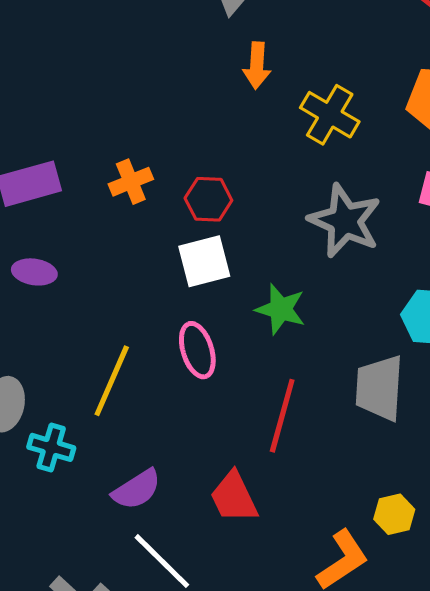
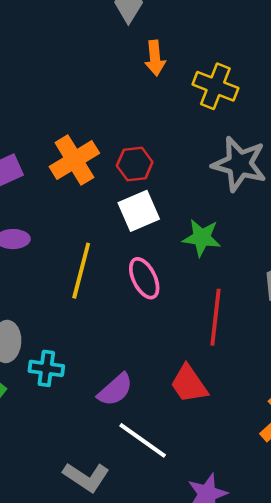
orange cross: (131, 182) -> (74, 160), size x1.5
yellow line: (112, 381) -> (81, 271), moved

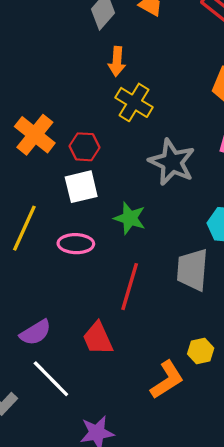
yellow cross: (215, 86) -> (134, 102), moved
orange cross: (74, 160) -> (35, 135), turned -30
pink ellipse: (144, 278) -> (76, 244), turned -72

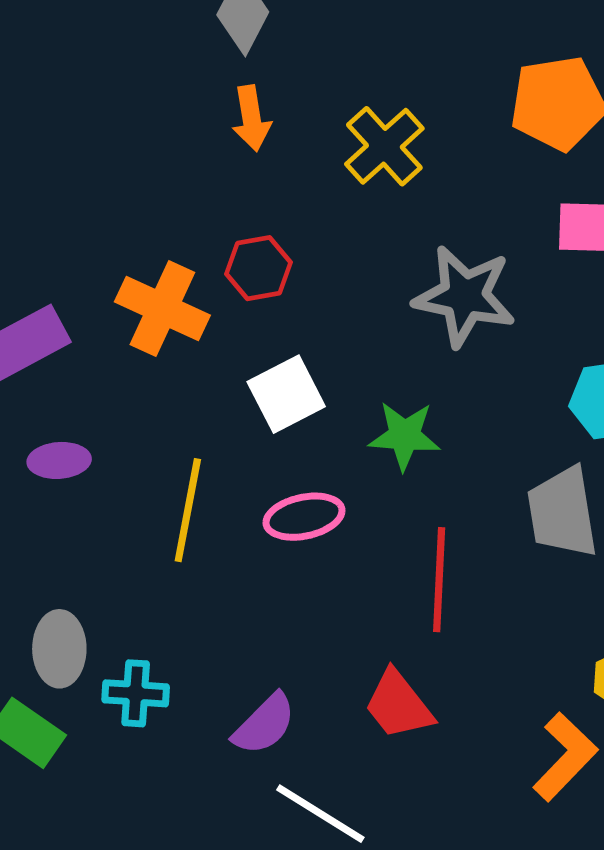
orange arrow: (117, 61) -> (251, 118), moved
yellow cross: (134, 102) -> (384, 146), moved, turned 30
red hexagon: (85, 147) -> (258, 268), moved

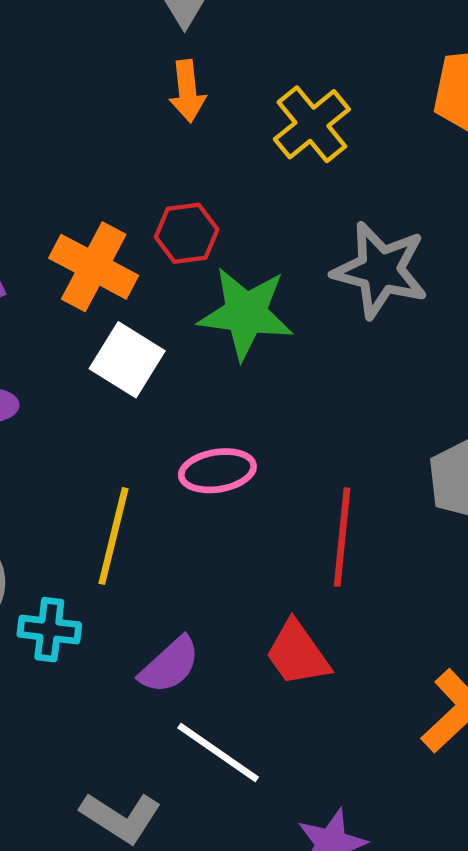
white square: (286, 394) -> (127, 360), moved, turned -34
green star: (404, 436) -> (246, 313), moved, size x1.4
yellow line: (188, 510) -> (113, 536), moved

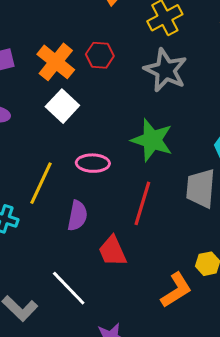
gray star: (380, 270) -> (166, 70), moved
green star: (246, 313) -> (152, 140), moved
purple semicircle: (170, 665) -> (77, 216), moved, turned -48

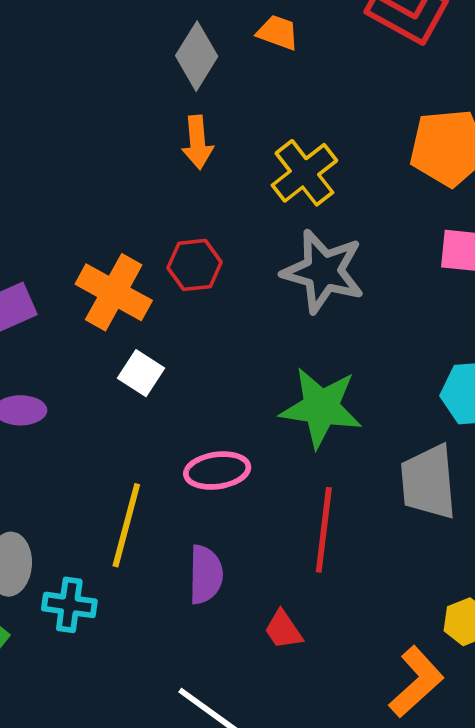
white square: (62, 106) -> (141, 373), size x0.7
red trapezoid: (112, 251) -> (283, 630), size x0.7

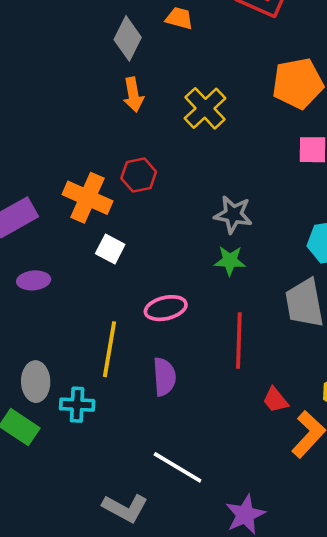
gray star: (323, 271) -> (233, 215), moved, size x0.7
green star: (321, 407) -> (230, 261), size x0.6
red trapezoid: (283, 630) -> (275, 400), moved

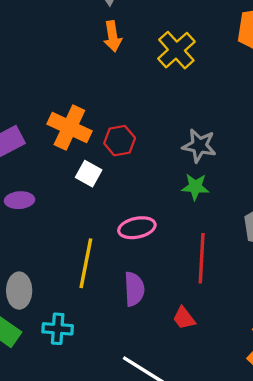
red hexagon: (139, 175) -> (120, 141), moved
red trapezoid: (275, 400) -> (184, 318), moved
cyan cross: (77, 405) -> (58, 329), moved

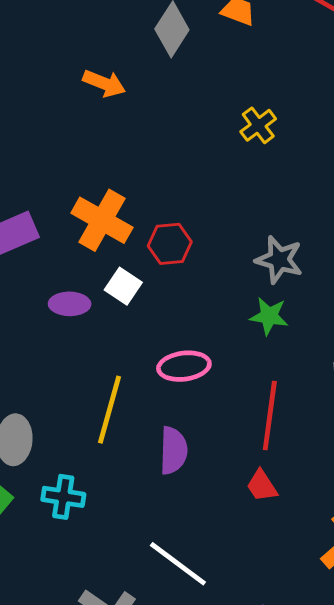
orange arrow: (113, 36) -> (104, 83), moved, turned -64
yellow cross: (176, 50) -> (258, 125), size x0.7
purple ellipse: (19, 200) -> (70, 304), moved
red trapezoid: (184, 318) -> (262, 486), moved

